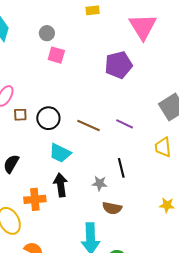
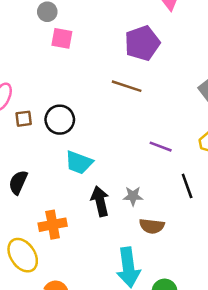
purple line: (125, 124) -> (161, 147), moved
brown line: (89, 125) -> (127, 86), moved
black line: (121, 168) -> (187, 186), moved
black arrow: (61, 185) -> (100, 201), moved

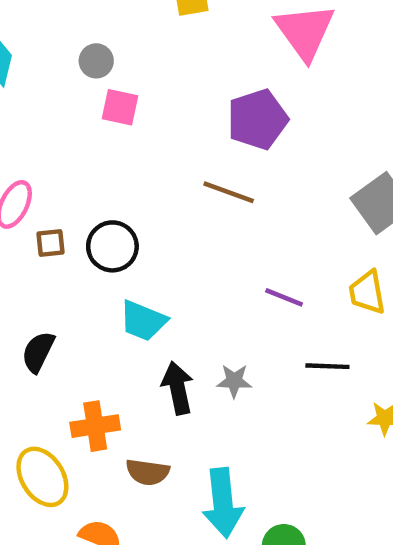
black line: (187, 186) -> (327, 366), turned -70
brown semicircle: (152, 226) -> (148, 472), moved

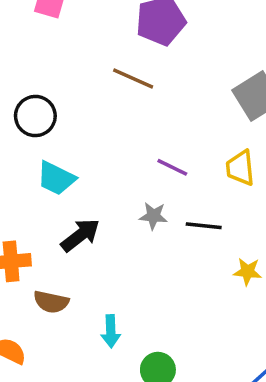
gray star: (234, 381) -> (153, 216), moved
black arrow: (178, 388) -> (80, 235), turned 60
cyan arrow: (223, 503) -> (111, 331), size x0.6

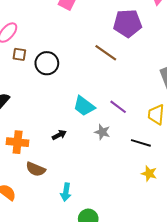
cyan trapezoid: (56, 178) -> (84, 106), moved
black line: (204, 226) -> (141, 143), moved
black arrow: (80, 235) -> (59, 135), size x0.6

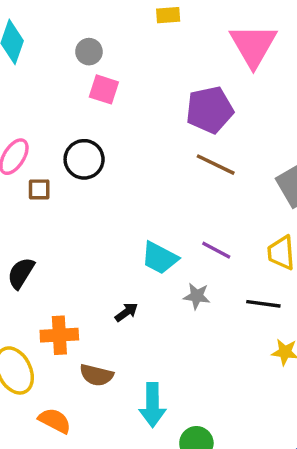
brown line: (106, 53) -> (216, 165), moved
black circle: (47, 63) -> (84, 159), moved
cyan arrow: (66, 192) -> (152, 405), size x1.4

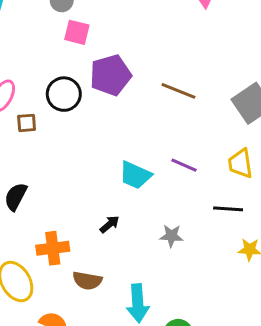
purple pentagon: (210, 110) -> (110, 75), moved
gray star: (197, 296) -> (171, 236), moved

